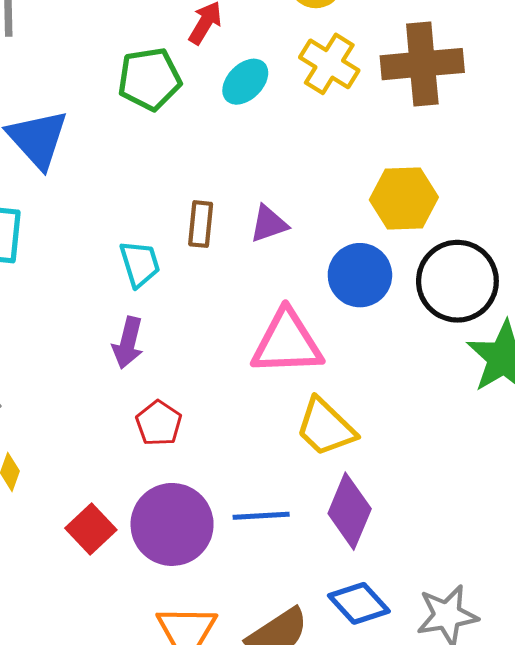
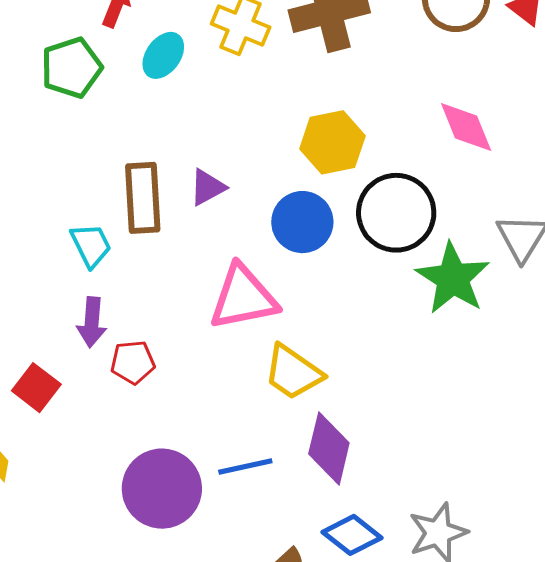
brown rectangle: (201, 224) -> (143, 198), size x1.6
red pentagon: (159, 423) -> (133, 362), moved, turned -30
red square: (91, 529) -> (36, 388), moved

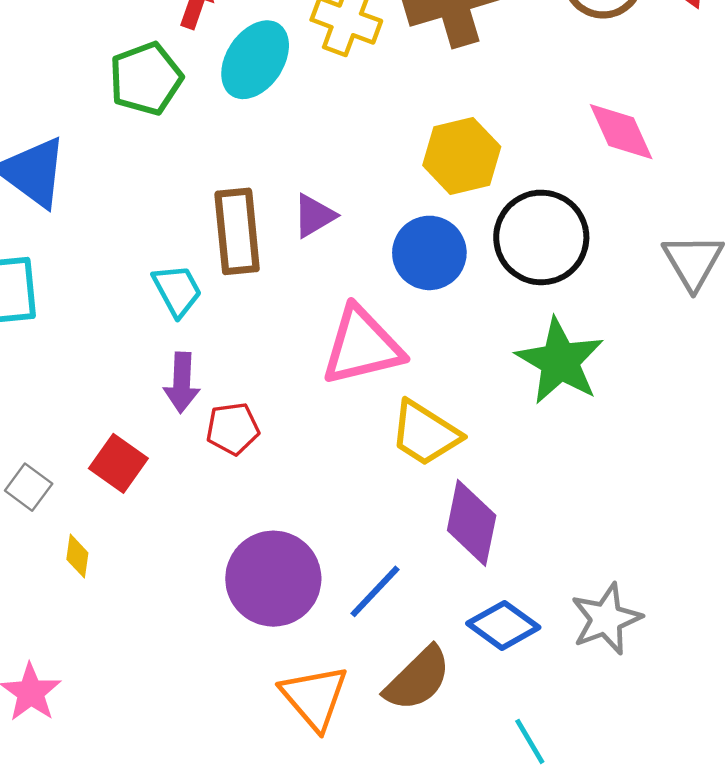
cyan ellipse: (163, 55) -> (255, 60), size x1.4
green star: (453, 278) -> (560, 361), moved
blue line: (245, 467) -> (375, 591), moved, turned -32

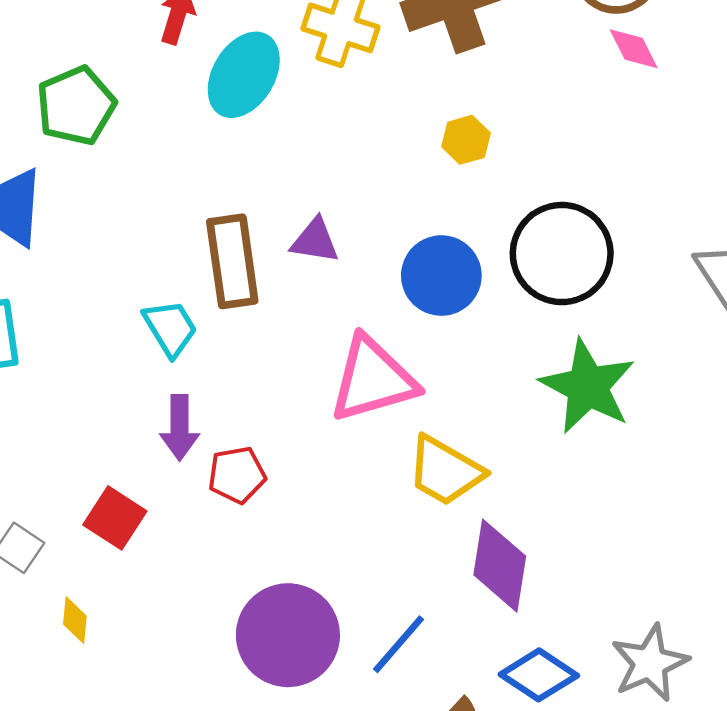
green pentagon: (146, 79) -> (76, 106), moved
pink diamond: (621, 132) -> (634, 49), moved, size x0.7
yellow hexagon: (462, 156) -> (466, 140), moved, size x0.6
purple triangle: (314, 216) -> (315, 241), turned 42

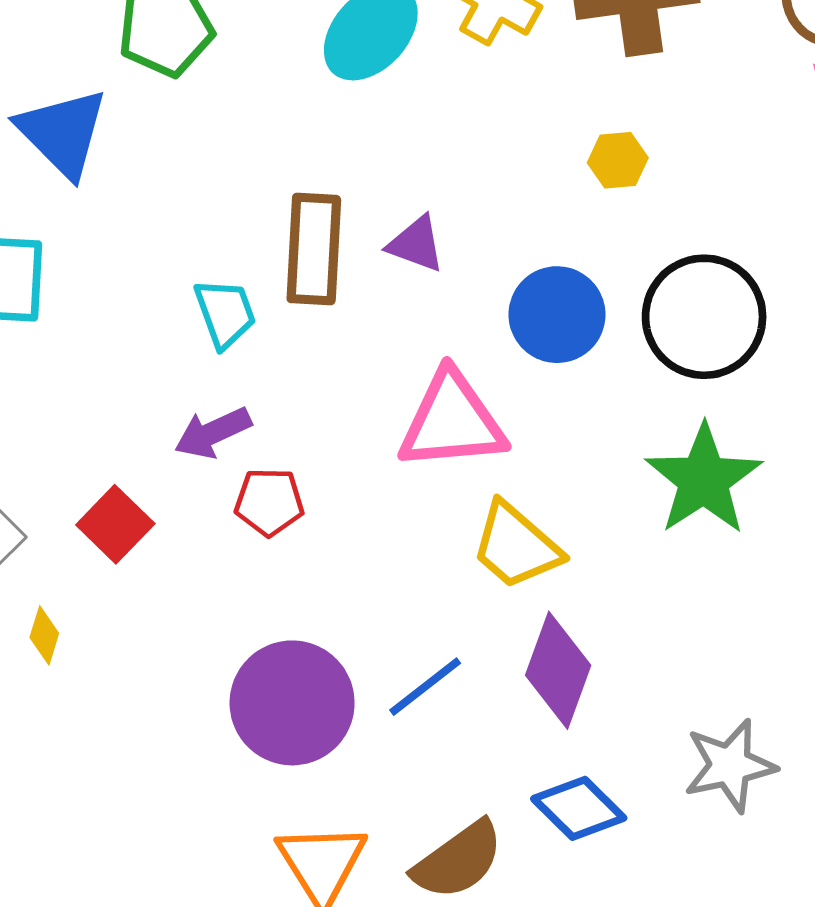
purple arrow: (180, 427) -> (213, 433), turned 54
blue line: (399, 644) -> (425, 687), moved
gray star: (650, 663) -> (730, 765), moved

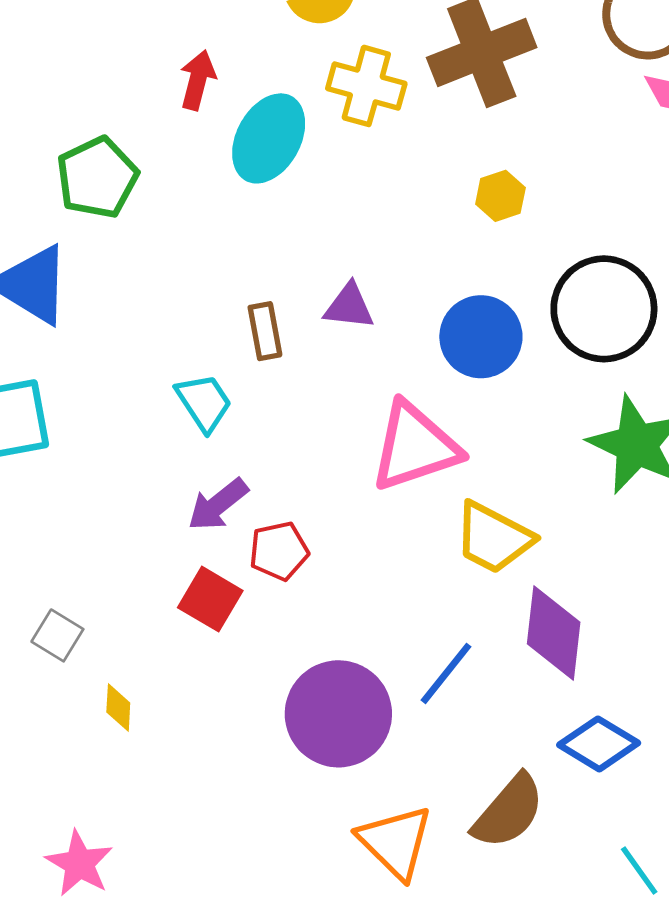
brown rectangle: (314, 249) -> (265, 331), size x0.6
red square: (115, 524) -> (210, 599), moved

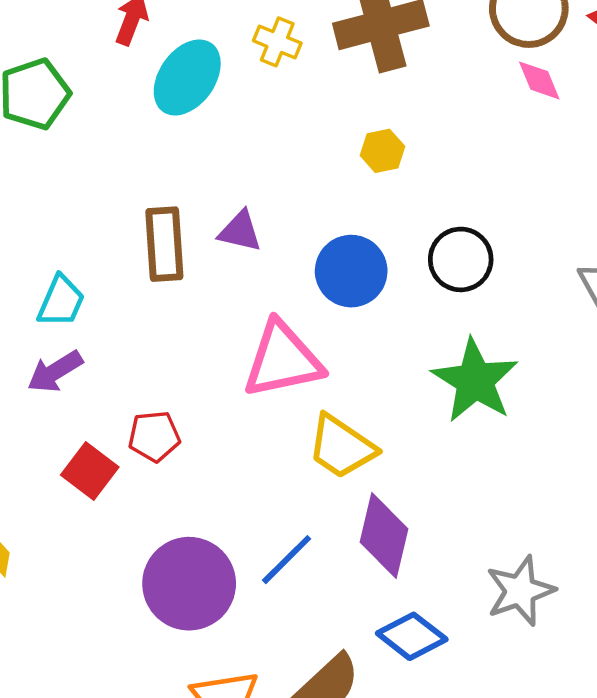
yellow cross: (366, 86) -> (277, 42), size x0.7
black circle: (604, 309) -> (461, 259), size x0.7
brown rectangle: (265, 331) -> (164, 244), size x1.5
cyan trapezoid: (204, 402) -> (61, 301), moved, turned 50
purple arrow: (218, 505) -> (55, 372), moved

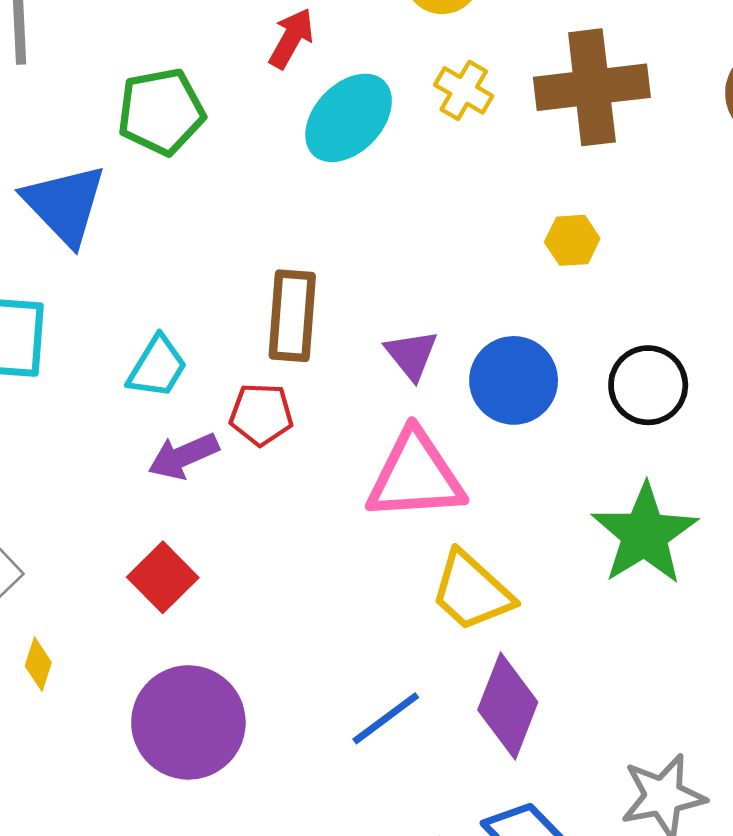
purple triangle: (240, 231) -> (412, 355), moved, turned 30
purple arrow: (55, 372) -> (183, 456), moved
red pentagon: (154, 436) -> (261, 414), moved
purple circle: (189, 584) -> (188, 722), moved

